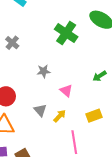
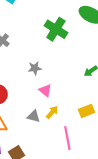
pink triangle: (66, 91) -> (45, 90), moved
gray triangle: (40, 110) -> (34, 116), moved, turned -32

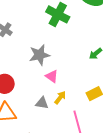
gray star: (35, 68) -> (39, 55), size x1.5

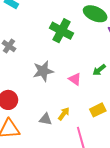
pink triangle: (52, 76) -> (75, 79), moved

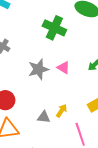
pink triangle: (75, 79) -> (63, 68), moved

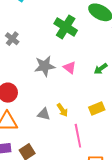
yellow arrow: (62, 111) -> (62, 110), turned 104

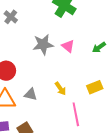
gray triangle: (44, 114) -> (31, 94), moved

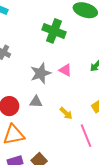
gray triangle: (31, 94) -> (36, 102), moved

